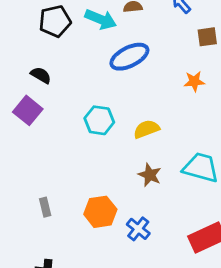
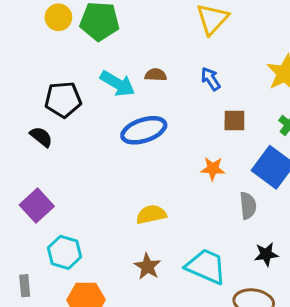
black pentagon: (55, 21) -> (63, 100), moved
purple square: (28, 110) -> (37, 206), moved
cyan hexagon: (99, 120) -> (64, 252), moved

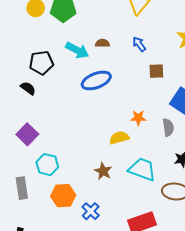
orange star: (213, 169) -> (138, 118), moved
yellow semicircle: (151, 214) -> (119, 138), moved
gray rectangle: (25, 286) -> (22, 188), size x1.5

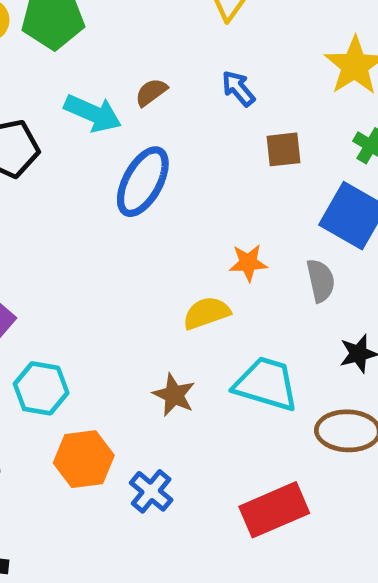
brown semicircle: (102, 43) -> (151, 92), turned -32
blue ellipse: (96, 81) -> (143, 182), turned -36

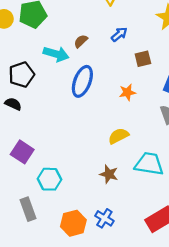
blue arrow: (238, 88) -> (119, 34), turned 98
orange star: (248, 263) -> (127, 92), moved
orange hexagon: (84, 459) -> (73, 223), moved

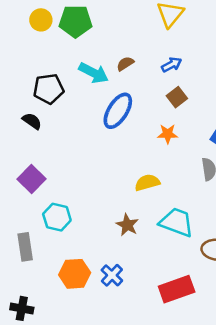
brown square: (143, 59) -> (177, 97), moved, turned -35

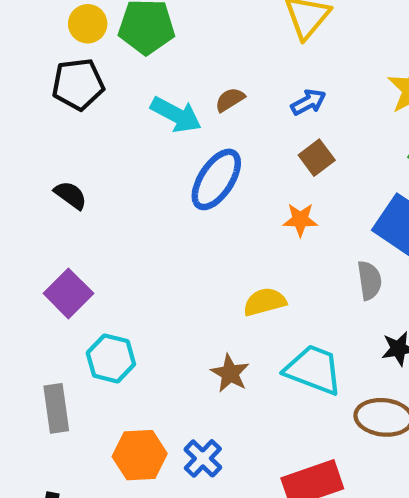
black pentagon: (49, 89) -> (78, 84), moved

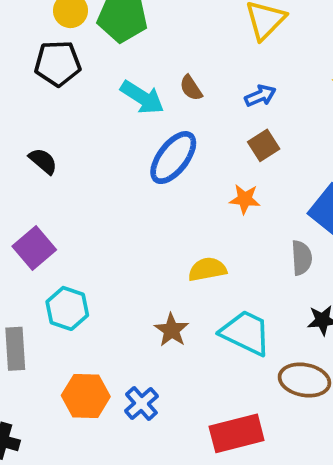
brown semicircle: (230, 100) -> (191, 88), turned -96

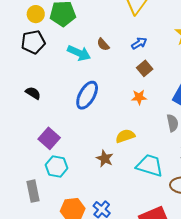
blue ellipse: (173, 158) -> (87, 95), moved
purple square: (34, 248) -> (49, 138), moved
brown star: (172, 330) -> (105, 159), moved

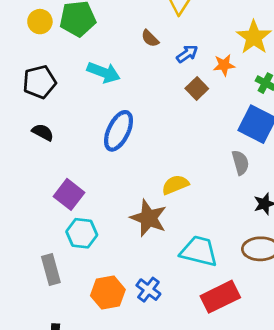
black pentagon: (33, 42) -> (39, 82), moved
brown semicircle: (103, 44) -> (150, 38), moved
orange star: (139, 97) -> (224, 65), moved
brown star: (105, 159) -> (149, 218), size x1.5
cyan trapezoid: (150, 165) -> (199, 251), moved

